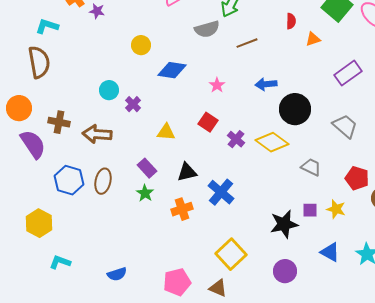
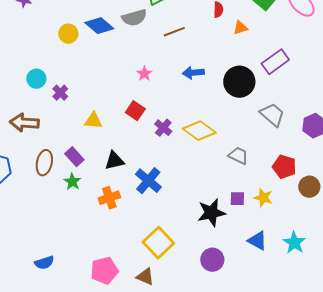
blue diamond: (172, 70) -> (99, 26), moved, turned 32
black circle: (295, 109) -> (239, 82), moved
brown ellipse: (103, 181) -> (44, 163), moved

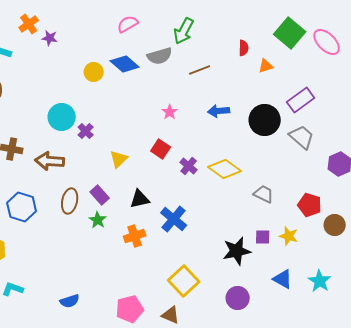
cyan circle: (36, 79) -> (62, 117), size x1.4
gray trapezoid: (272, 115) -> (302, 137), moved
yellow triangle: (93, 121) -> (119, 159), turned -48

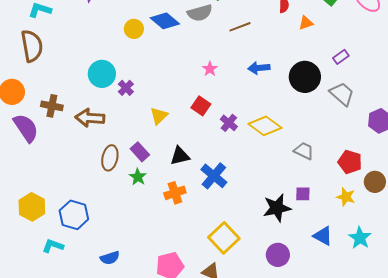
purple rectangle: (301, 100) -> (341, 57), size x0.6
blue hexagon: (22, 207) -> (74, 215), moved
yellow star: (289, 236) -> (346, 197), moved

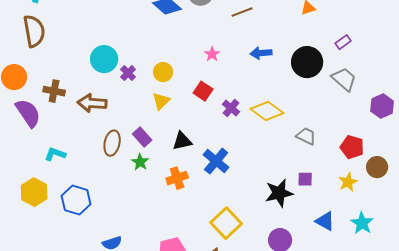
yellow circle: (134, 29) -> (163, 72), moved
yellow star: (346, 197) -> (348, 182), turned 30
cyan L-shape: (53, 246) -> (55, 154), moved

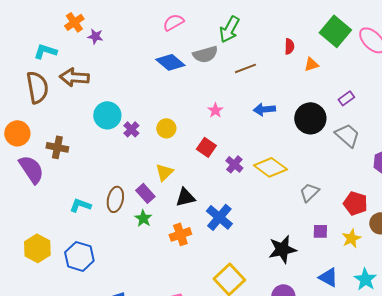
yellow triangle: (161, 101) -> (164, 172), moved
brown arrow: (92, 103) -> (74, 77), moved
gray trapezoid: (306, 136) -> (309, 192), turned -70
cyan L-shape: (55, 154) -> (80, 205), moved
purple square: (305, 179) -> (320, 231), moved

